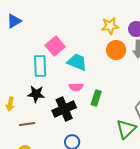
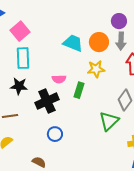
yellow star: (110, 26) -> (96, 69), moved
pink square: (55, 46) -> (20, 31), moved
cyan trapezoid: (77, 62) -> (73, 43), moved

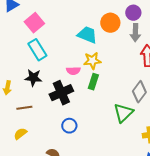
orange circle: (99, 42) -> (110, 23), moved
cyan rectangle: (23, 58) -> (37, 50), turned -30
yellow star: (96, 69) -> (92, 61), moved

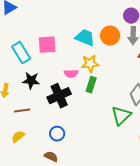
pink square: (34, 23) -> (47, 45), moved, turned 36
orange circle: (110, 23) -> (110, 36), moved
cyan rectangle: (37, 50) -> (21, 53), moved
blue circle: (69, 126) -> (57, 134), moved

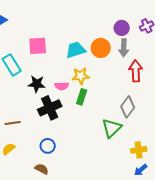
cyan trapezoid: (85, 38) -> (76, 50), turned -40
pink square: (47, 45) -> (38, 46), moved
black star: (31, 81) -> (37, 84), moved

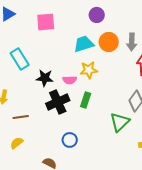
purple circle: (122, 28) -> (97, 15), moved
pink square: (38, 46) -> (46, 22), moved
green rectangle: (82, 97) -> (86, 100), moved
blue circle: (48, 146) -> (70, 140), moved

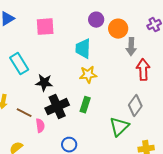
orange circle: (109, 42) -> (118, 29), moved
cyan trapezoid: (84, 44) -> (83, 49), turned -70
pink semicircle: (70, 80) -> (40, 126), moved, turned -96
brown line: (21, 117) -> (24, 113), moved, turned 35

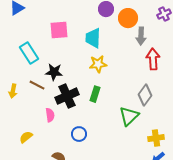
pink square: (45, 27) -> (59, 30), moved
brown line: (24, 113) -> (37, 85), moved

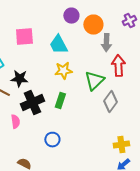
cyan trapezoid: (93, 38) -> (58, 45), turned -30
green triangle: (129, 116) -> (94, 81), moved
blue circle: (79, 134) -> (52, 140), moved

